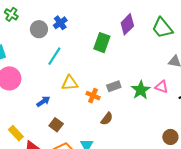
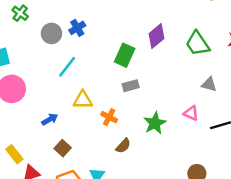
gray rectangle: (114, 86) -> (131, 86), moved
green star: (141, 90) -> (155, 123), moved

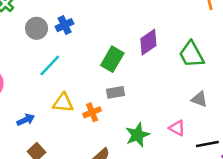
orange cross: (109, 117) -> (92, 112), moved, turned 35

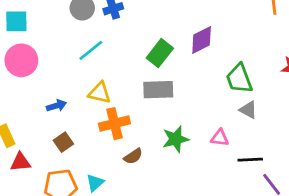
green trapezoid: (191, 54) -> (239, 79), moved
gray rectangle: (115, 92) -> (158, 90), size x1.5
orange cross: (92, 112) -> (114, 124), moved, size x1.5
pink triangle: (177, 128) -> (220, 138), turned -30

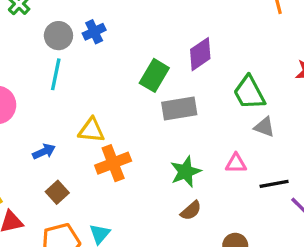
cyan line: (91, 50) -> (56, 74), moved, turned -32
gray rectangle: (158, 90) -> (179, 108), moved
brown semicircle: (133, 156) -> (191, 211), moved

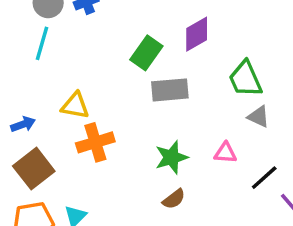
black line: (274, 184) -> (264, 178), turned -36
brown square: (57, 192) -> (34, 169), size x1.6

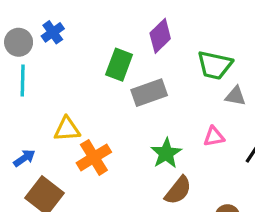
green trapezoid: (245, 79) -> (215, 65), turned -39
brown semicircle: (174, 199) -> (178, 190), size x1.4

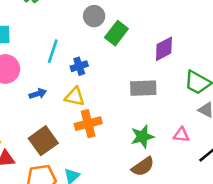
blue cross: (53, 32) -> (79, 66), moved
gray circle: (19, 42) -> (94, 16), moved
green rectangle: (119, 65) -> (116, 33), moved
blue arrow: (24, 158) -> (38, 94), moved

